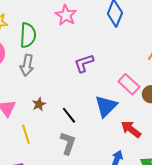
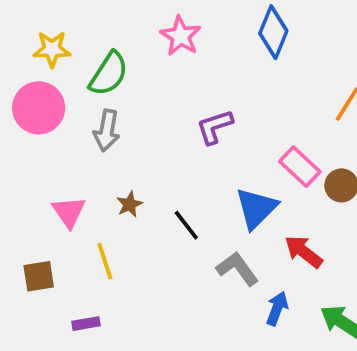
green semicircle: (28, 35) -> (109, 74), turned 30
gray L-shape: (68, 143) -> (237, 269), moved, turned -55

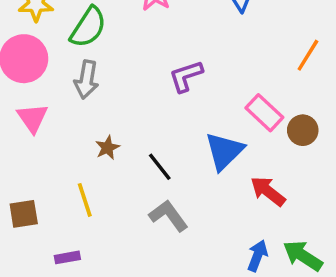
pink triangle: (69, 212) -> (32, 118), moved
gray L-shape: (237, 269) -> (168, 216), moved
blue arrow: (277, 308) -> (257, 256), moved

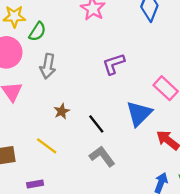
green semicircle: (88, 27) -> (37, 32), moved, size x0.7
yellow line: (85, 200) -> (47, 146), turned -35

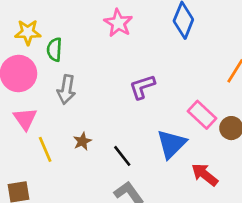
green semicircle: (37, 32) -> (54, 50), turned 150
yellow line: (47, 146) -> (45, 149), moved, turned 30

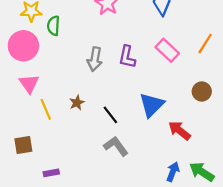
purple L-shape: (142, 87) -> (127, 57), turned -60
gray arrow: (66, 89) -> (95, 59), moved
pink rectangle: (202, 115) -> (167, 50), moved

